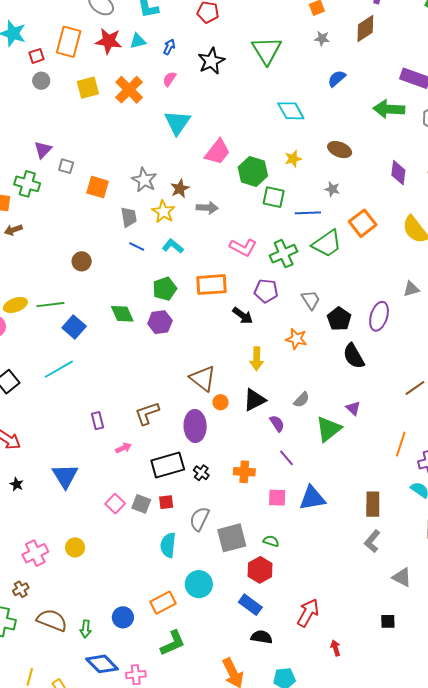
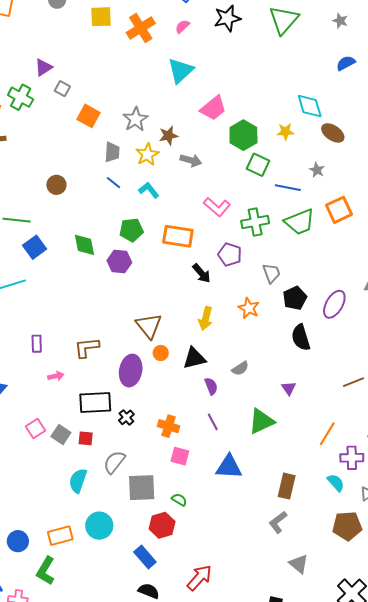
cyan diamond: (291, 111) -> (310, 106), moved
green triangle: (329, 429) -> (261, 421), moved
pink square: (277, 498) -> (180, 456), moved
green L-shape: (173, 643) -> (46, 571), moved, turned 132

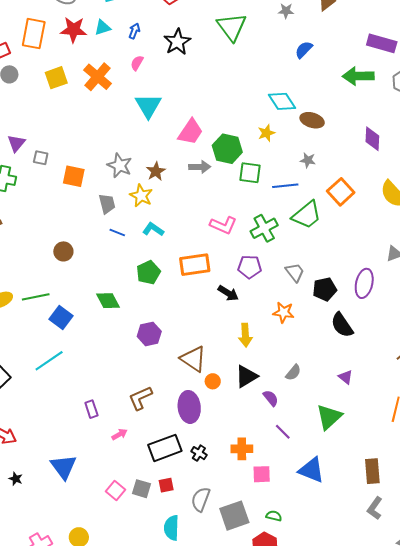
gray arrow: (191, 160) -> (200, 167), moved
purple hexagon: (119, 261) -> (149, 334), moved
black pentagon: (295, 298) -> (325, 289), turned 30
blue triangle: (229, 467) -> (312, 470), turned 36

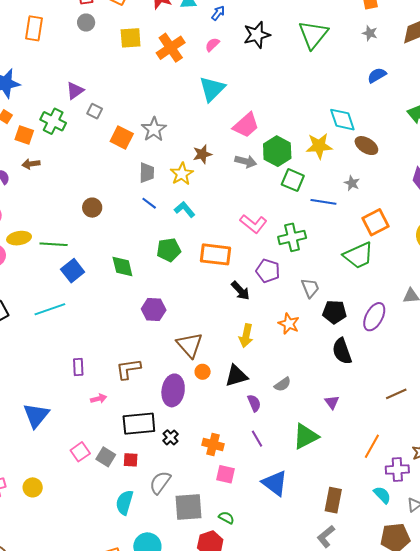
yellow star: (266, 133) -> (319, 146), size x1.5
gray star: (120, 165) -> (154, 129), moved
green trapezoid: (307, 215) -> (358, 255), moved

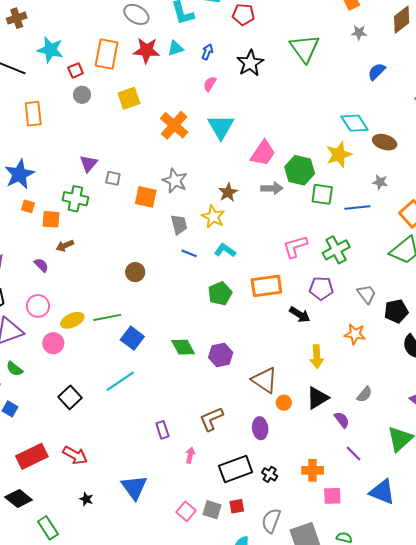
orange cross: (171, 48) -> (174, 125), moved
pink L-shape: (253, 224) -> (295, 247), turned 140
green diamond: (122, 267) -> (183, 347), moved
purple ellipse: (173, 390) -> (260, 428), size x0.7
pink arrow: (99, 399) -> (190, 455), turned -49

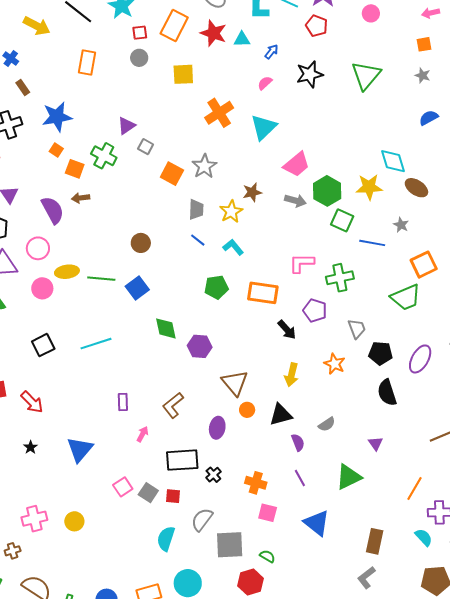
purple semicircle: (41, 265) -> (53, 210), size x1.8
blue square: (132, 338) -> (137, 288), moved
brown L-shape: (211, 419) -> (173, 405), turned -32

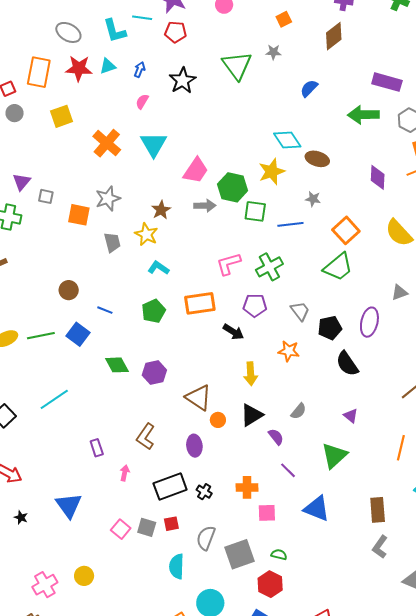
gray star: (423, 75) -> (273, 52), moved
gray star: (204, 166) -> (108, 199), turned 30
blue line: (198, 240) -> (105, 310), moved

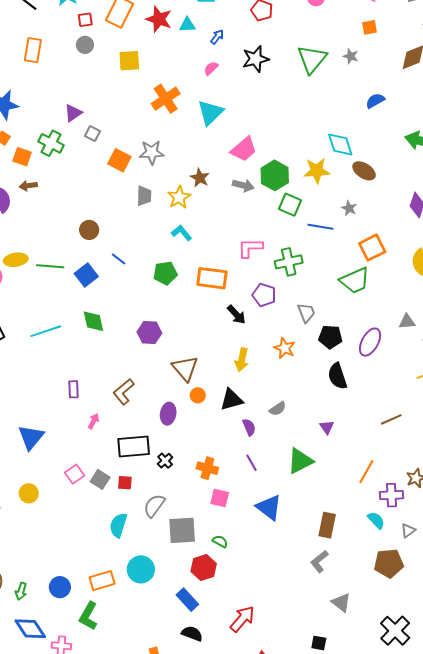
brown star: (161, 210) -> (200, 178), turned -30
green diamond: (117, 365) -> (93, 321), moved
yellow circle: (84, 576) -> (29, 493), moved

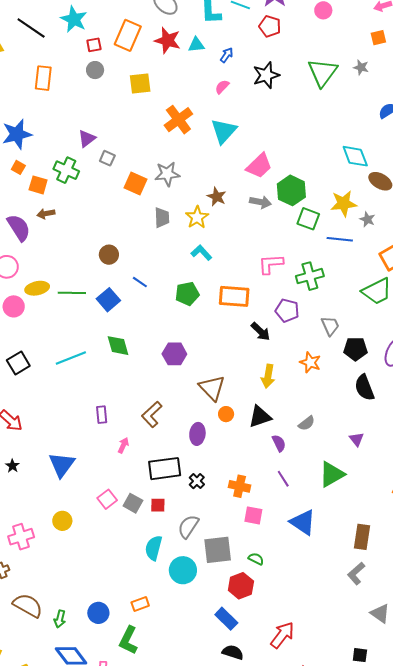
yellow star: (317, 171) -> (344, 203), moved
cyan circle: (141, 569) -> (183, 570), moved
orange rectangle: (102, 581) -> (140, 604), size x0.7

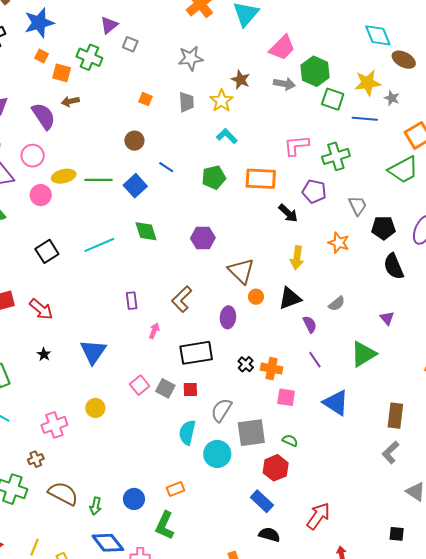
orange square: (135, 183) -> (146, 99), moved, size x0.6
black cross: (197, 481) -> (246, 364), moved

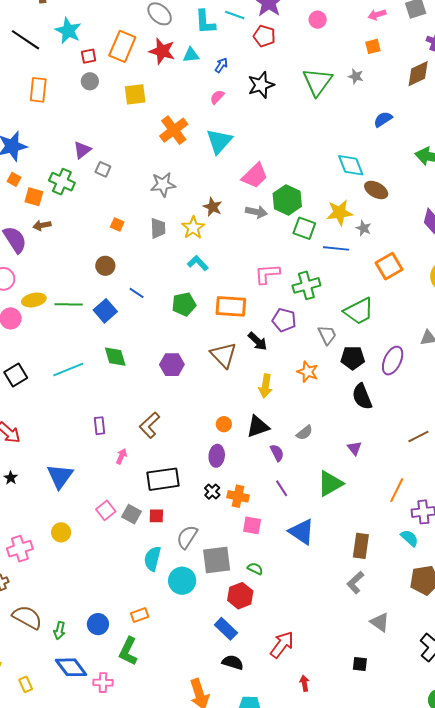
green trapezoid: (403, 170) -> (359, 311), moved
brown triangle: (241, 271) -> (224, 355), moved
purple ellipse: (228, 317) -> (217, 456), moved

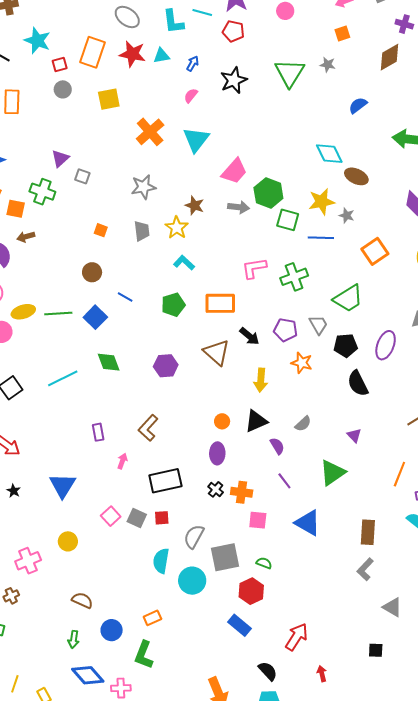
purple pentagon: (284, 320) -> (285, 330), moved
brown semicircle: (27, 617) -> (82, 600), moved, size x0.7
black semicircle: (233, 662) -> (268, 671), moved, turned 35

